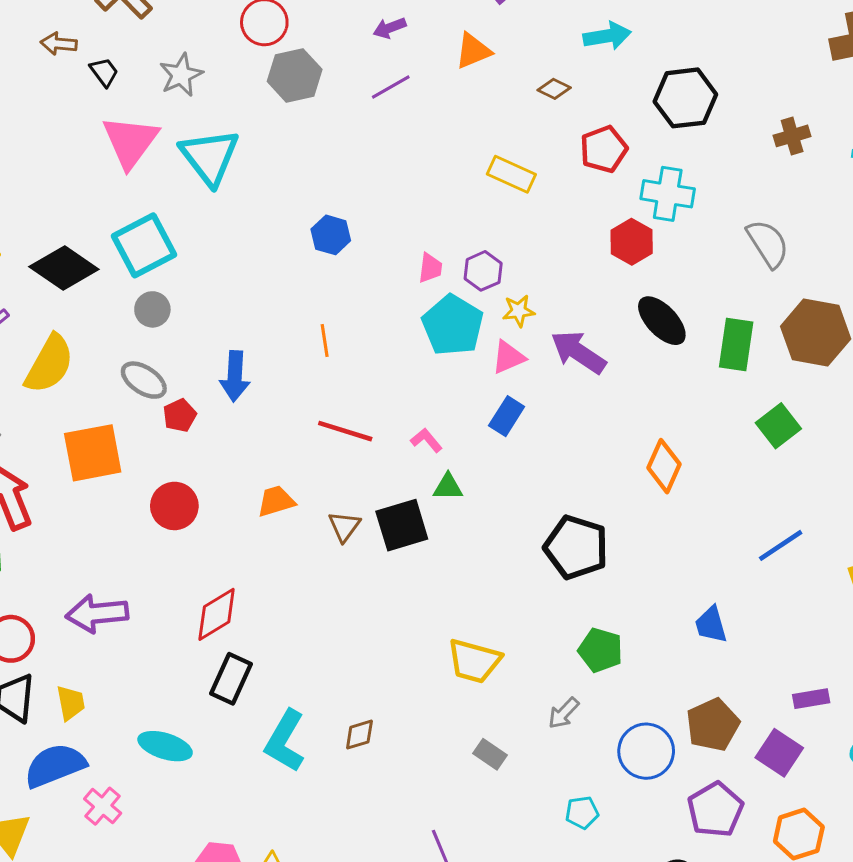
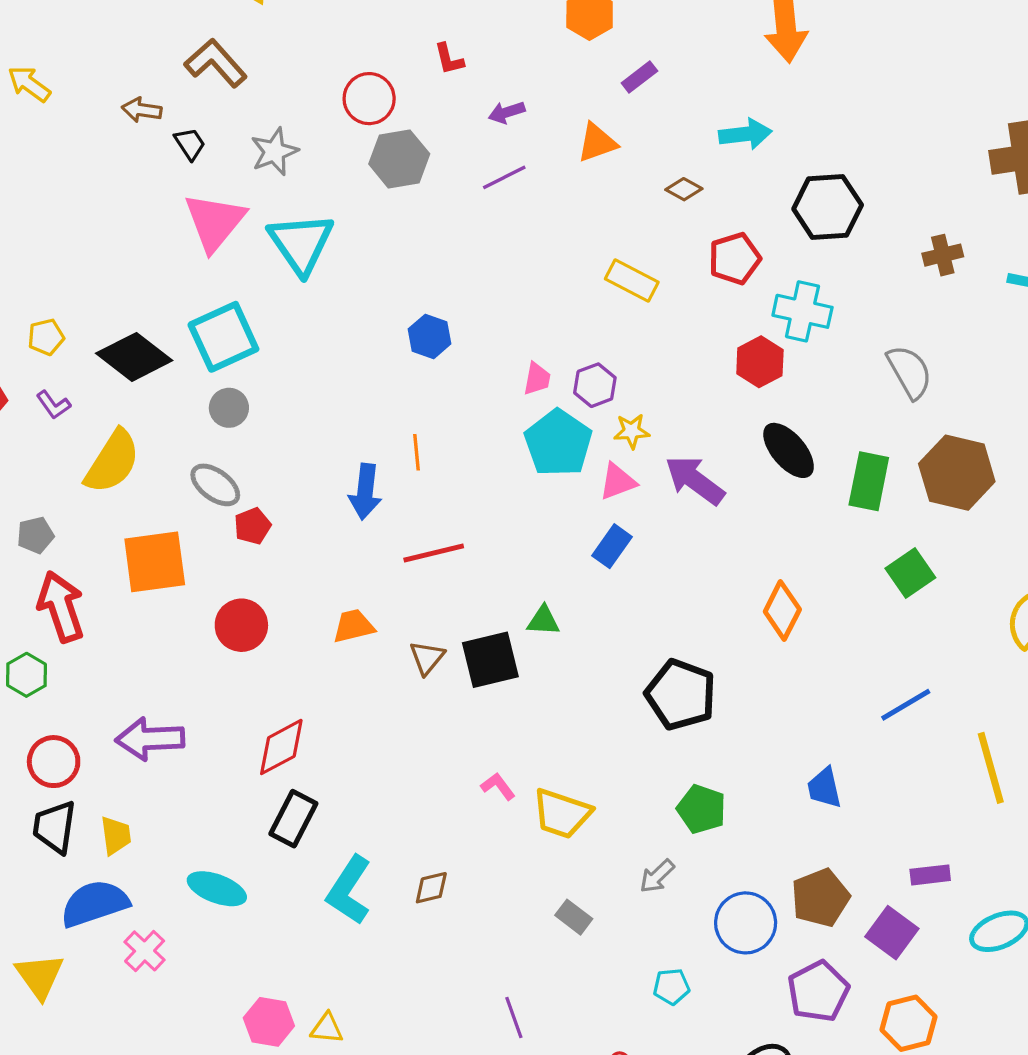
blue arrow: (235, 376) -> (365, 492), moved
red line: (345, 431) -> (434, 553), turned -34
pink L-shape: (426, 440) -> (498, 786), moved

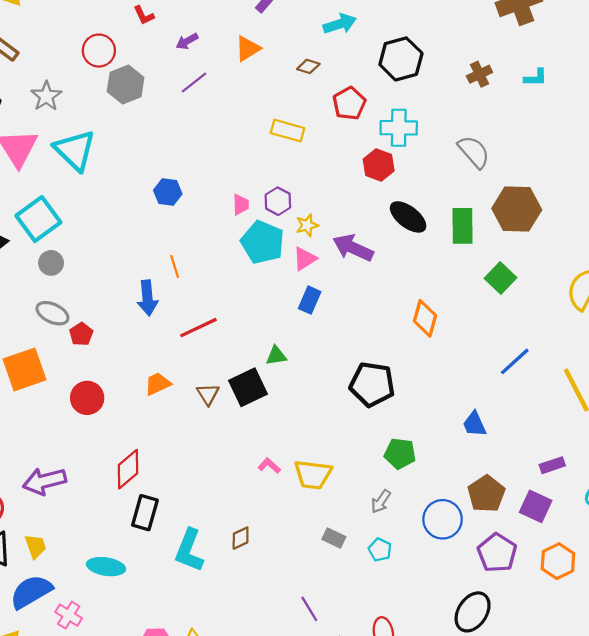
cyan pentagon: (671, 987) -> (380, 550), moved, turned -30

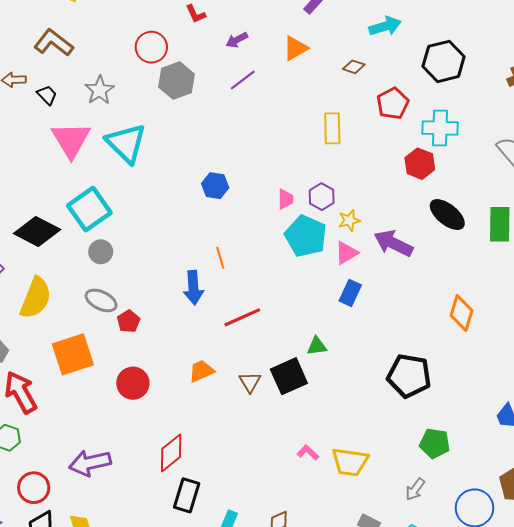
yellow rectangle: (287, 131) -> (332, 128), turned 72

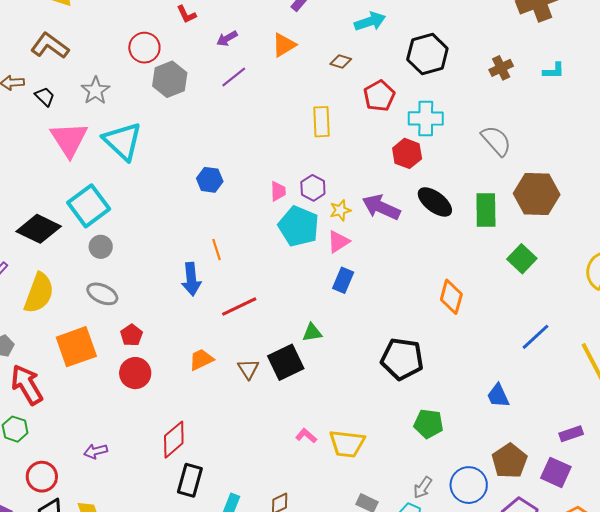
purple arrow: (393, 243) -> (381, 207), moved
red pentagon: (129, 321) -> (131, 335), moved
purple arrow: (90, 463) -> (96, 451), size x0.6
gray arrow: (415, 489) -> (423, 488), moved

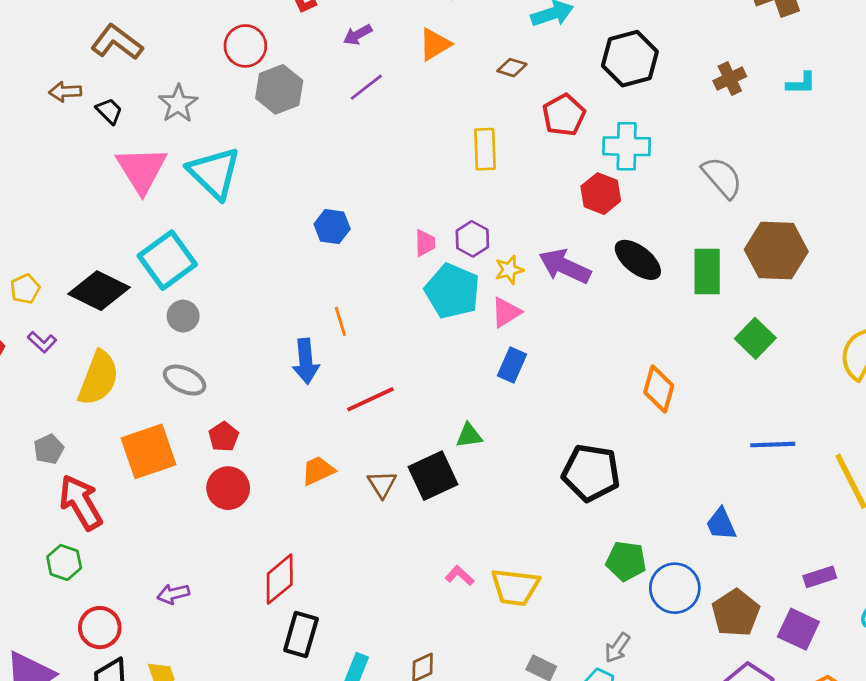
blue line: (536, 337) -> (773, 445), turned 40
blue circle: (469, 485) -> (675, 588), moved

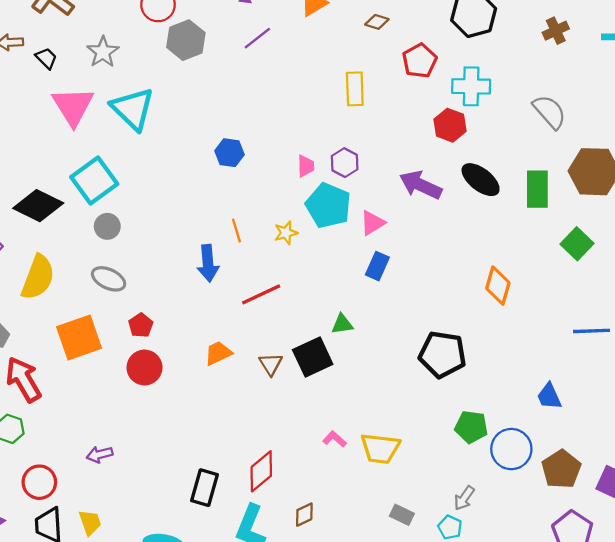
yellow star: (509, 270) -> (286, 233), moved
red diamond: (280, 579) -> (261, 471), moved

